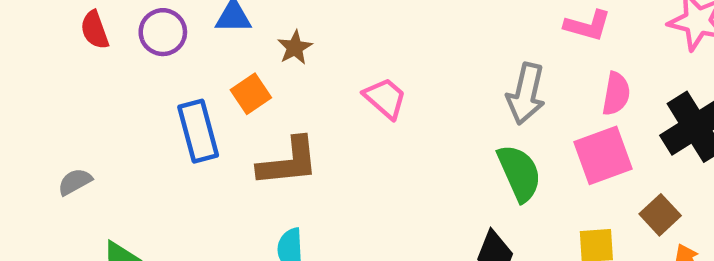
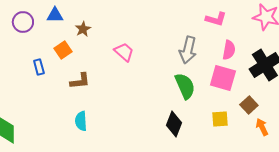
blue rectangle: (198, 131) -> (39, 67), size x0.6
pink square: (603, 155) -> (223, 78), turned 36
brown L-shape: (288, 162) -> (80, 81), size x0.7

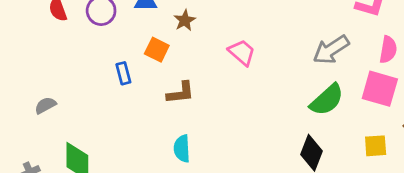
orange square: (63, 50) -> (157, 50), turned -30
gray arrow: (188, 50) -> (331, 50), turned 44
green semicircle: (185, 86) -> (327, 100), turned 72

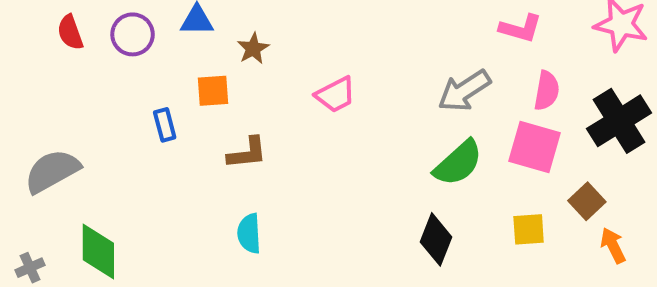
orange square: (157, 50) -> (213, 91), turned -30
pink trapezoid: (242, 52) -> (336, 95), turned 112
gray semicircle: (45, 105) -> (52, 171), size x1.8

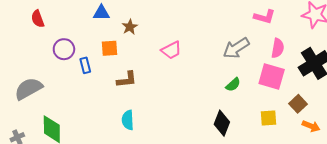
purple circle: (133, 34) -> (64, 49), moved
green semicircle: (458, 163) -> (233, 85), size x0.6
orange arrow: (613, 245) -> (311, 126), turned 138

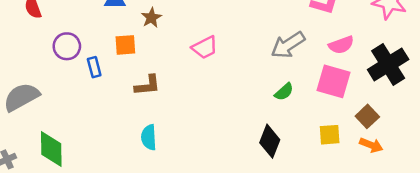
pink semicircle: (278, 48) -> (341, 45), turned 60
orange arrow: (311, 126) -> (371, 145), moved

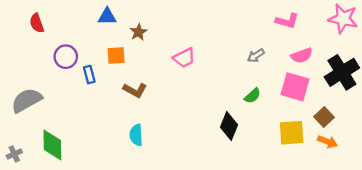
gray arrow: (288, 45) -> (256, 56), size x0.6
brown L-shape: (147, 85) -> (135, 90), turned 35
yellow square: (330, 135) -> (292, 133), size x1.4
black diamond: (270, 141) -> (229, 126), moved

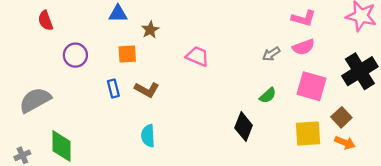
pink semicircle: (302, 56) -> (303, 47), moved
pink trapezoid: (184, 58) -> (197, 56), turned -130
blue rectangle: (89, 75) -> (113, 89), moved

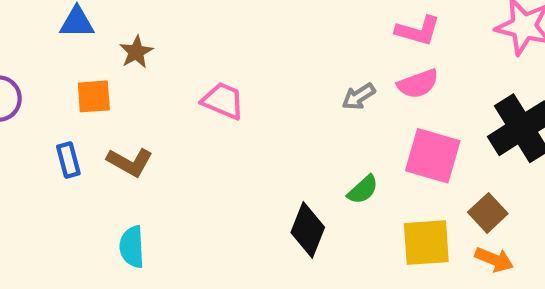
green semicircle: (268, 95) -> (363, 190), moved

